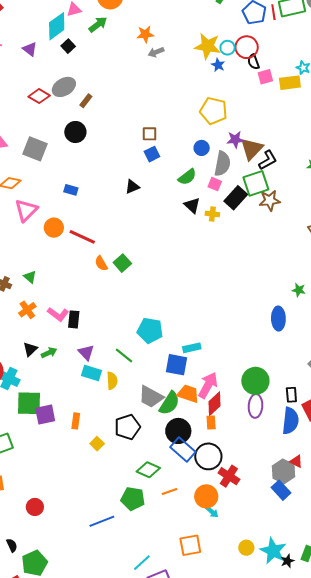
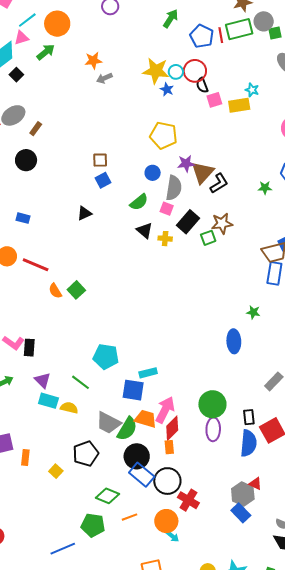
green square: (256, 183) -> (208, 238), moved, size x0.6
yellow semicircle: (112, 381) -> (69, 408), turned -72
orange rectangle: (76, 421) -> (25, 458), moved

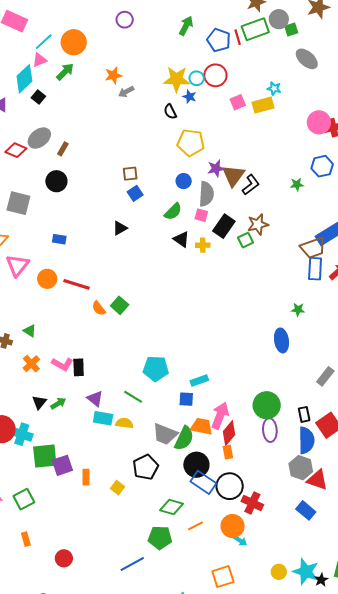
black semicircle: (202, 85) -> (170, 112), moved
blue square: (133, 390) -> (186, 399), size x0.7
red triangle: (255, 484) -> (317, 480), size x1.6
gray hexagon: (243, 494) -> (301, 468), moved

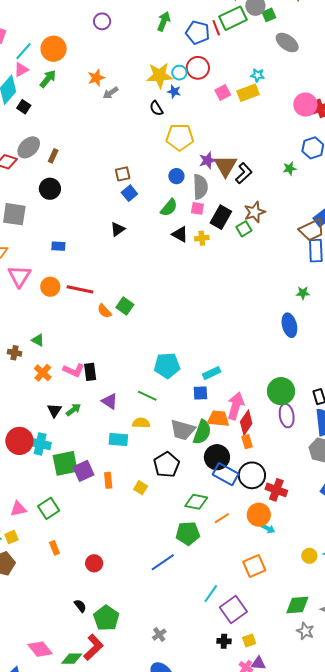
cyan rectangle: (103, 418) -> (118, 439), moved

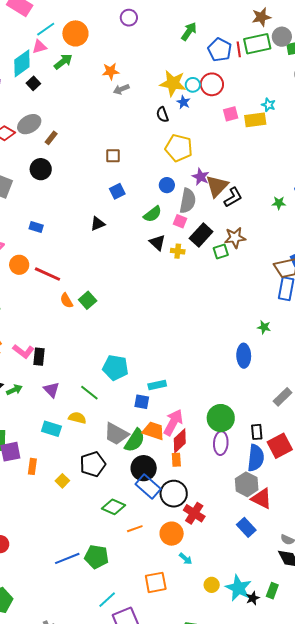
purple star: (207, 160) -> (201, 177), turned 30
brown square: (123, 174) -> (113, 156), moved
cyan arrow: (268, 529) -> (186, 559), moved
green pentagon: (188, 533) -> (96, 557), moved

